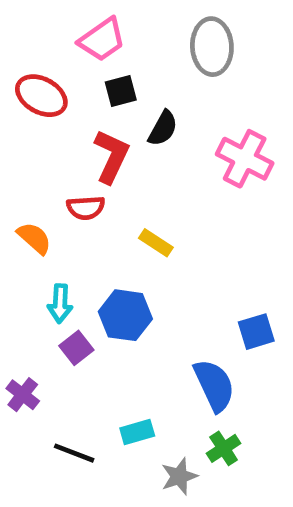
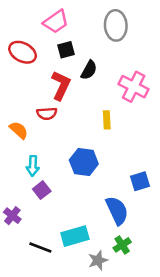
yellow rectangle: (156, 243) -> (107, 120), moved, turned 54
blue hexagon: (125, 315) -> (84, 162), moved
cyan rectangle: (137, 432) -> (75, 236), size x1.5

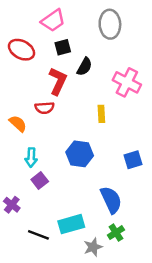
blue square: (140, 181) -> (133, 160), moved

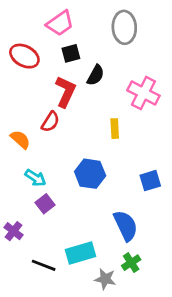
red semicircle: (45, 108) -> (50, 122), turned -54
cyan arrow: (31, 157) -> (35, 178), turned -60
gray star: (93, 247) -> (105, 279), turned 30

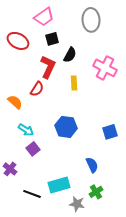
yellow rectangle: (115, 129) -> (74, 83), moved
blue semicircle: (126, 226) -> (92, 165), size x0.7

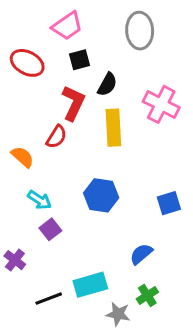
yellow rectangle: (74, 83) -> (113, 128), size x1.6
blue semicircle: (92, 165) -> (141, 254), turned -105
black line: (32, 194) -> (49, 299), turned -42

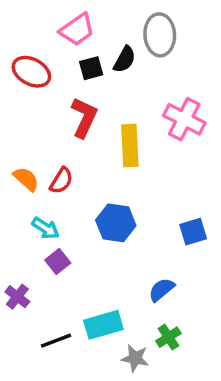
black semicircle: (107, 84) -> (125, 59), moved
red semicircle: (56, 137) -> (61, 181), moved

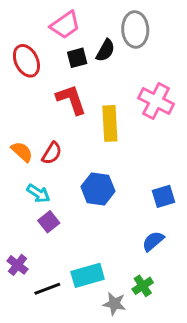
red ellipse: (31, 72) -> (26, 61), turned 36
red L-shape: (84, 117) -> (71, 100), turned -44
blue semicircle: (161, 290) -> (153, 241), moved
purple cross: (17, 297) -> (17, 265), moved

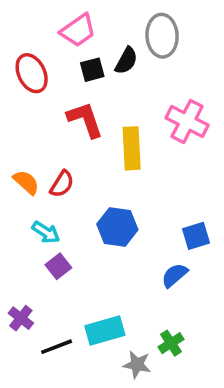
blue semicircle: (153, 241) -> (175, 275), moved

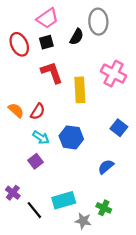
black square: (92, 70) -> (46, 42), moved
cyan arrow: (46, 232) -> (41, 137), moved
blue square: (196, 236) -> (119, 128), moved, turned -35
green cross: (171, 343) -> (104, 208), turned -32
black line: (57, 347) -> (34, 210), turned 72

